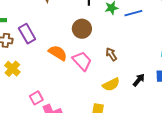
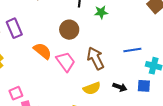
blue line: (133, 13) -> (132, 50), moved
brown arrow: (111, 54) -> (96, 58), size x1.6
black arrow: (139, 80) -> (120, 87), turned 64

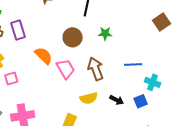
green star: (101, 12) -> (105, 34), moved
blue square: (144, 86) -> (141, 101), turned -32
pink square: (16, 93) -> (11, 79), moved

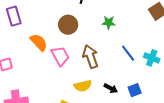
green star: (105, 34) -> (109, 23), moved
blue line: (133, 64) -> (128, 53), turned 54
cyan cross: (153, 82) -> (152, 58), moved

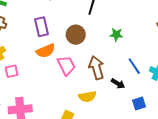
purple rectangle: (14, 16) -> (42, 27), moved
orange semicircle: (39, 42) -> (46, 51), turned 108
black arrow: (111, 88) -> (118, 84), moved

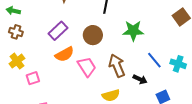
purple rectangle: (42, 27) -> (58, 31), turned 66
green star: (116, 35) -> (133, 31), size x1.5

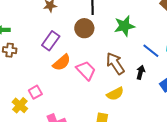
brown circle: (93, 35) -> (84, 28), moved
yellow cross: (17, 61) -> (20, 105), moved
black arrow: (140, 79) -> (141, 72), turned -88

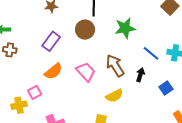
orange semicircle: (62, 62) -> (53, 71), moved
yellow cross: (20, 105) -> (19, 105), turned 35

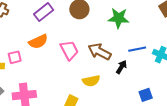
blue line: (151, 53) -> (137, 49), turned -66
brown arrow: (115, 65) -> (99, 52), turned -45
blue square: (166, 88) -> (146, 95), moved

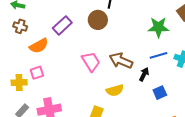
green star: (119, 18) -> (158, 27), moved
orange semicircle: (38, 42) -> (39, 46), moved
blue square: (146, 95) -> (160, 93), moved

